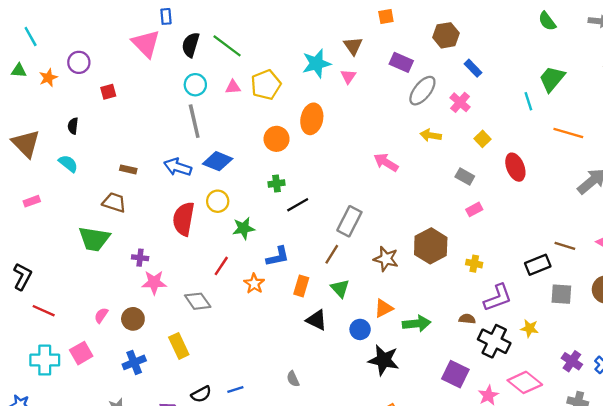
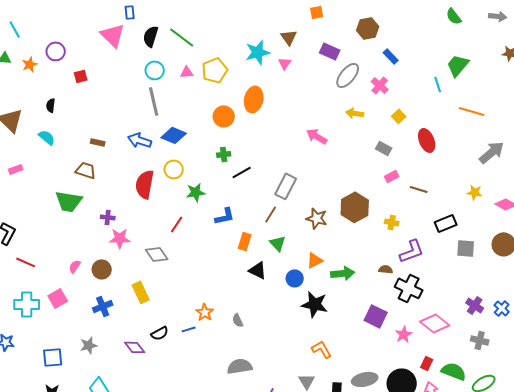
brown line: (565, 246) -> (419, 189), moved
orange star: (254, 284) -> (205, 312), moved
yellow star: (530, 328) -> (475, 192), moved

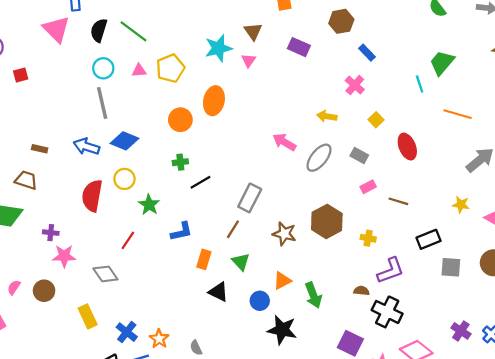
gray ellipse: (348, 75) -> (319, 158), moved
green star: (196, 192) -> (149, 205), turned -30
green arrow: (343, 273) -> (313, 295), turned 75
blue cross: (103, 306) -> (127, 332), moved, turned -30

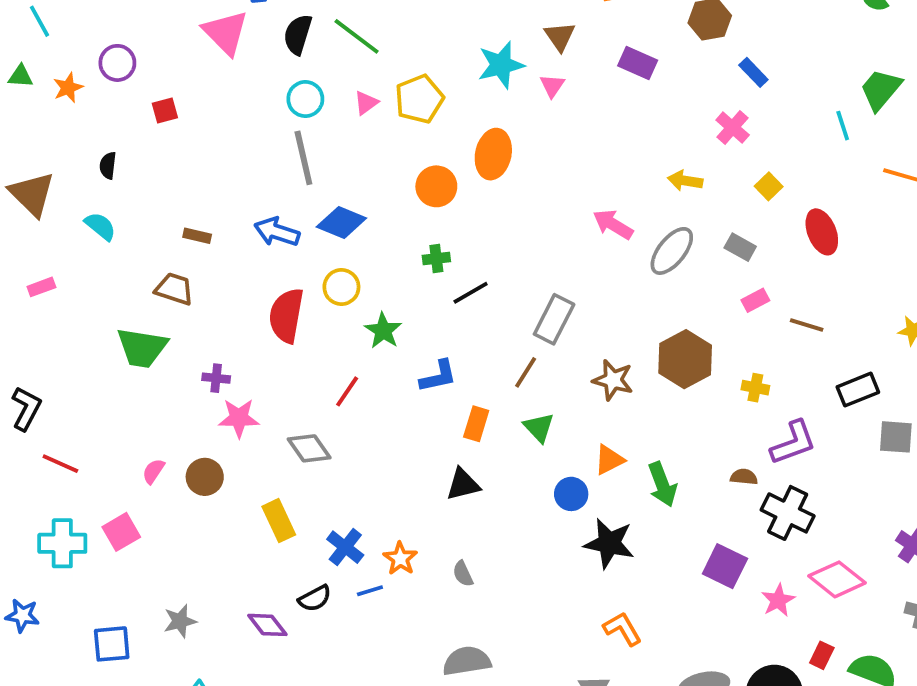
pink triangle: (139, 71) -> (366, 103), turned -32
black triangle: (218, 292) -> (463, 484), moved, turned -40

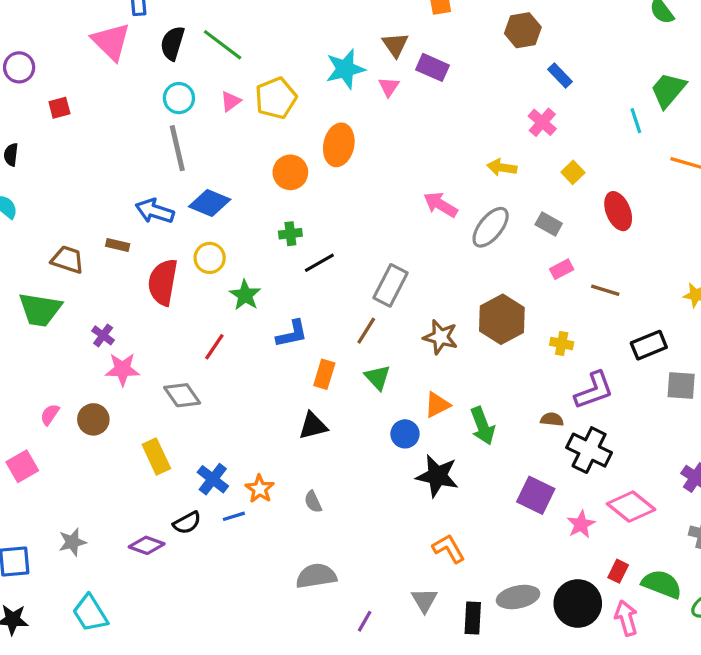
purple rectangle: (638, 63) -> (432, 67), moved
brown rectangle: (197, 236) -> (118, 245), moved
purple cross: (216, 378) -> (103, 335), turned 30
purple diamond: (267, 625) -> (147, 545), turned -32

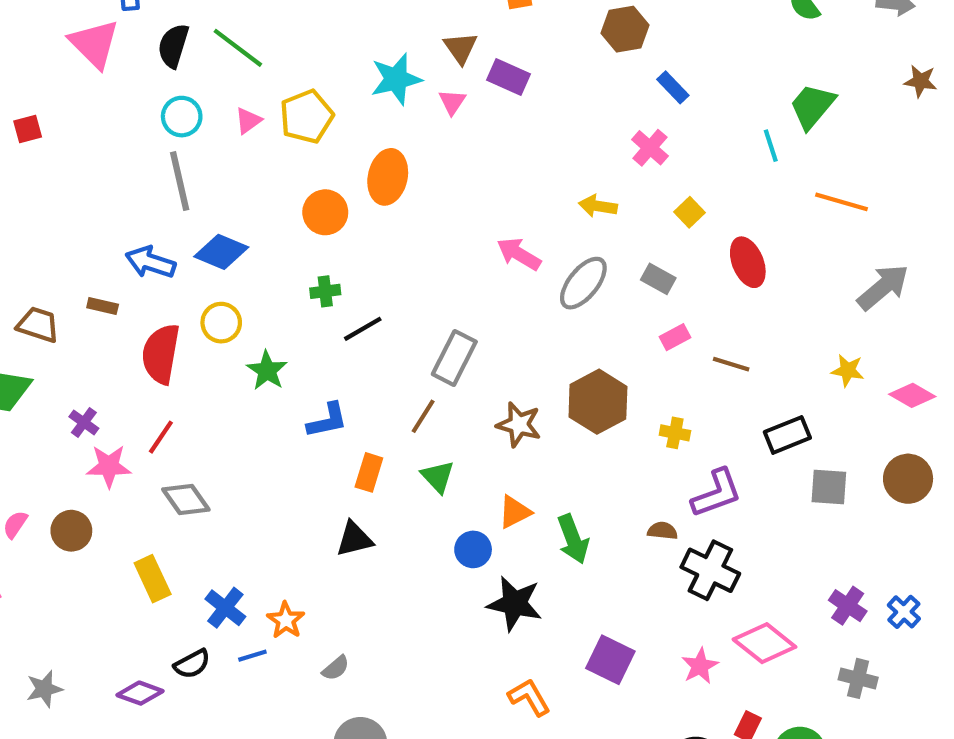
red line: (214, 347) -> (161, 437), moved
purple square: (536, 495) -> (610, 660), moved
gray semicircle: (313, 502) -> (336, 668), moved, turned -105

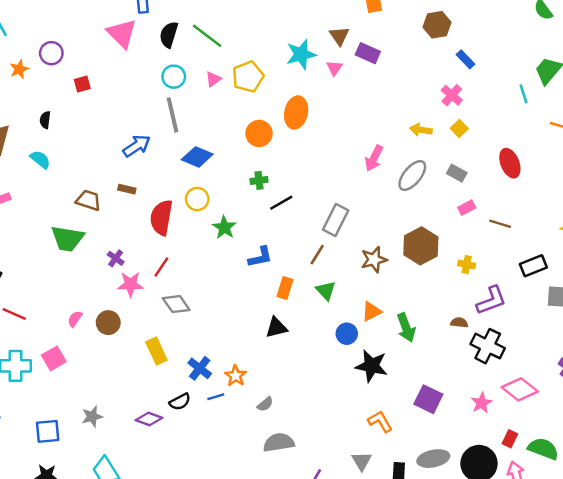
yellow square: (690, 212) -> (459, 129), moved
pink arrow: (519, 254) -> (374, 158), turned -95
blue arrow: (150, 262) -> (137, 146), moved, turned 128
brown star: (519, 425) -> (374, 260), turned -30

